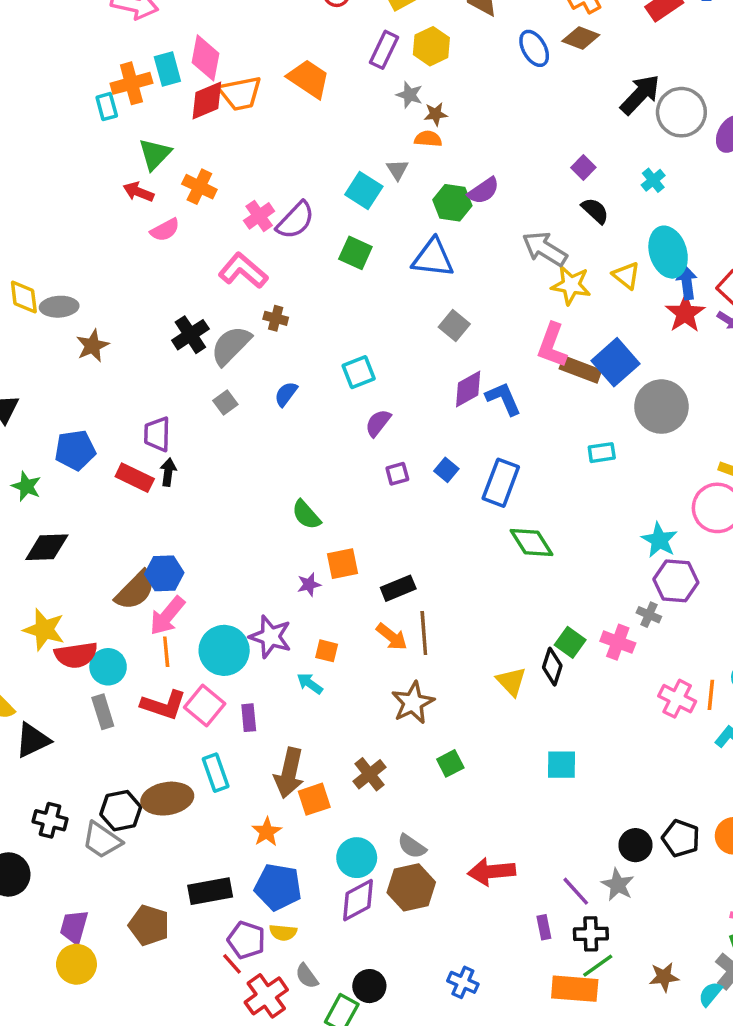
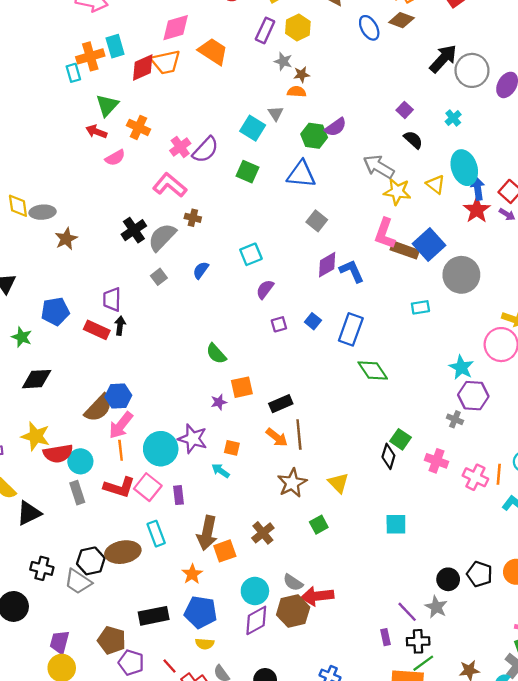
pink diamond: (205, 58) -> (176, 28), moved, turned 64
pink cross: (618, 642) -> (437, 461), moved
yellow triangle: (511, 681) -> (338, 483), moved
red arrow: (492, 872) -> (317, 596), moved
purple pentagon: (246, 940) -> (131, 663), moved

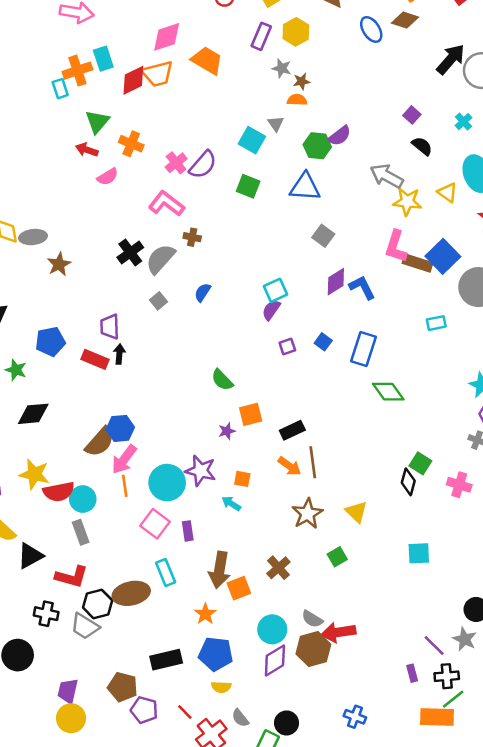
cyan square: (251, 254) -> (275, 290), moved
red L-shape: (119, 487) -> (72, 577), moved

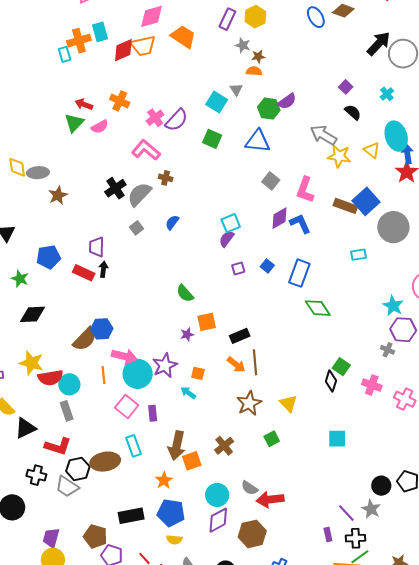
green triangle: (97, 122) -> (74, 123), moved
pink L-shape: (396, 246) -> (305, 190), moved
pink arrow: (124, 459) -> (124, 356), moved, turned -115
purple star: (201, 471) -> (165, 365), turned 30
brown hexagon: (313, 649) -> (252, 534), moved

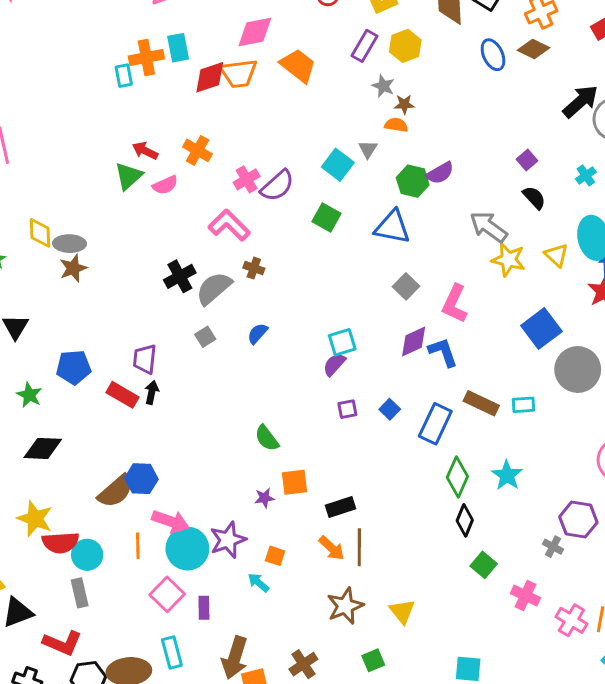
brown star: (58, 195) -> (73, 268), moved
brown rectangle: (345, 206) -> (481, 403), moved
cyan star: (393, 306) -> (507, 475), moved
green diamond: (318, 308) -> (457, 477), turned 52
black diamond: (331, 381) -> (465, 520), moved

